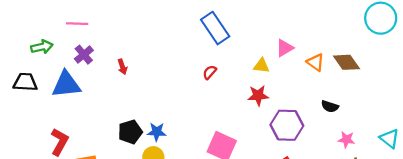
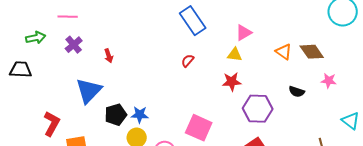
pink triangle: (285, 48) -> (244, 33), moved
blue triangle: (66, 84) -> (89, 91), moved, turned -40
pink star: (346, 140) -> (329, 81), moved

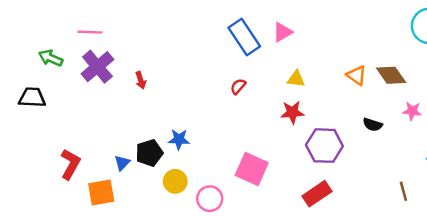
pink triangle: (244, 33) -> (283, 32), moved
green arrow: (36, 38) -> (51, 58), turned -144
purple cross: (74, 45) -> (97, 67), size x1.5
blue triangle: (89, 91) -> (122, 163), moved, size x0.5
blue star: (140, 115) -> (179, 139), moved

